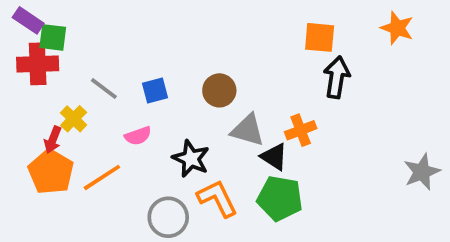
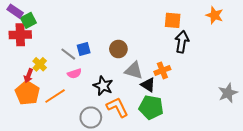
green square: (53, 37) -> (28, 20), turned -35
gray line: (104, 89) -> (68, 54), moved

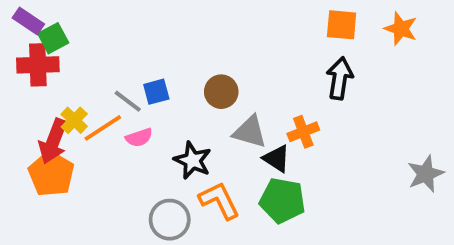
orange square: (173, 20) -> (342, 25), moved
red arrow: (28, 76) -> (53, 141), size x1.6
orange line: (55, 96) -> (103, 128), moved

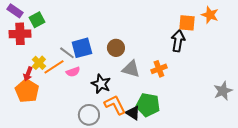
orange square: (342, 25) -> (187, 23), moved
green square: (53, 38) -> (37, 20), moved
blue square: (156, 92) -> (82, 48), size x1.5
red arrow: (53, 141) -> (28, 74), size x0.6
black triangle: (277, 158) -> (133, 113), moved

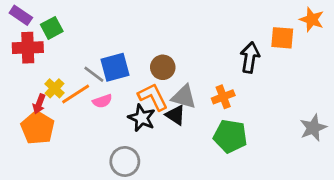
orange star: (210, 15) -> (312, 20), moved
orange square: (187, 23) -> (282, 38), moved
orange L-shape: (115, 105) -> (153, 97), moved
green pentagon: (148, 105) -> (230, 136), moved
black triangle: (133, 113) -> (175, 115), moved

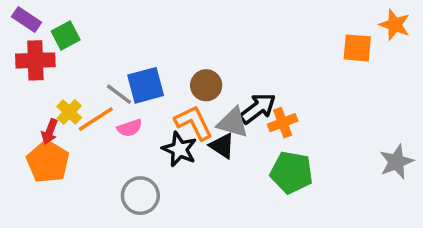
black arrow: (250, 57) -> (258, 108), moved, turned 44
gray circle: (125, 161) -> (140, 196), moved

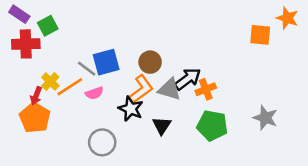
orange L-shape: (194, 123) -> (141, 89), turned 80
black triangle: (222, 146) -> (162, 126), moved, turned 30
gray star: (396, 162) -> (265, 118), moved, turned -30

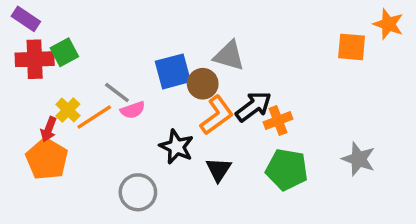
green square: (48, 26) -> (64, 52), moved
blue square: (106, 62) -> (173, 71), moved
orange L-shape: (141, 89) -> (217, 115), moved
gray triangle: (170, 89) -> (229, 56), moved
pink semicircle: (94, 93) -> (133, 110), moved

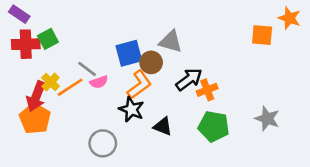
orange L-shape: (217, 115) -> (139, 85), moved
red arrow: (49, 129) -> (36, 96), size x1.6
black triangle: (218, 170) -> (163, 126), turned -42

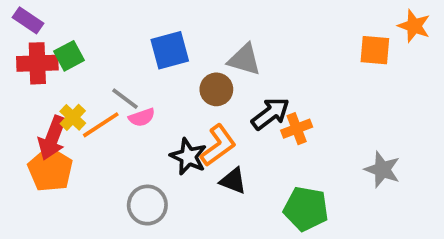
blue square: (129, 53) -> (170, 50), moved
orange L-shape: (139, 85) -> (218, 145), moved
green pentagon: (214, 126) -> (306, 209), moved

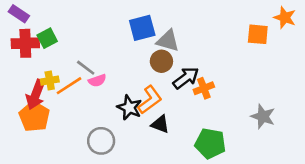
blue square: (170, 50) -> (142, 28), moved
brown circle: (216, 89) -> (161, 61), moved
yellow cross: (73, 117) -> (50, 81), turned 36

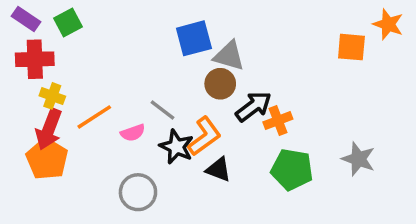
green square: (47, 38) -> (68, 23), moved
gray line: (86, 68) -> (162, 110), moved
yellow cross: (50, 81) -> (52, 96), moved, turned 30
pink semicircle: (97, 81) -> (133, 133), moved
green pentagon: (210, 143) -> (292, 169), moved

